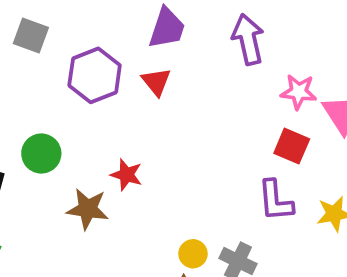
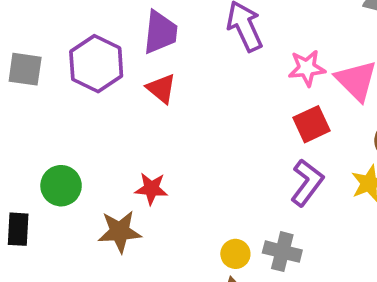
purple hexagon: (95, 75) -> (96, 64), moved
red square: (292, 146) -> (312, 124), turned -36
purple L-shape: (275, 201) -> (307, 183), turned -126

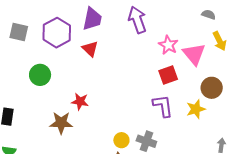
pink star: (307, 68) -> (168, 45), turned 30
purple L-shape: (307, 183) -> (163, 106), turned -50
green circle: (61, 186) -> (40, 75), moved

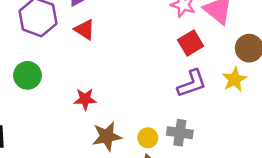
purple L-shape: (163, 106) -> (192, 84), turned 90
brown star: (61, 123) -> (107, 136), moved

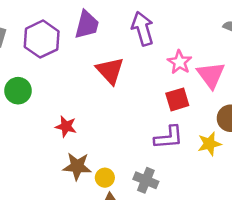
red triangle: (85, 30) -> (110, 71), moved, size x1.4
yellow circle: (148, 138) -> (105, 178), moved

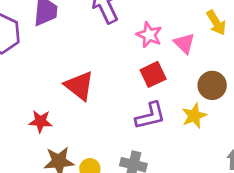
red triangle: (110, 71) -> (79, 86), moved
pink triangle: (211, 75) -> (184, 43), size x0.7

